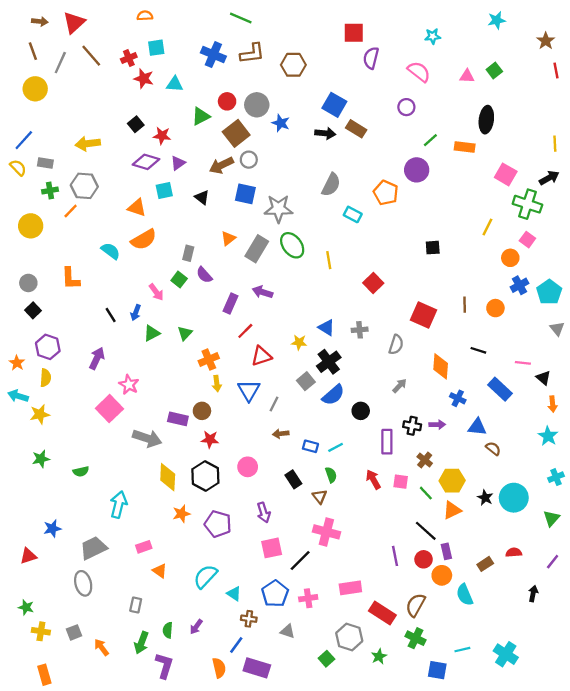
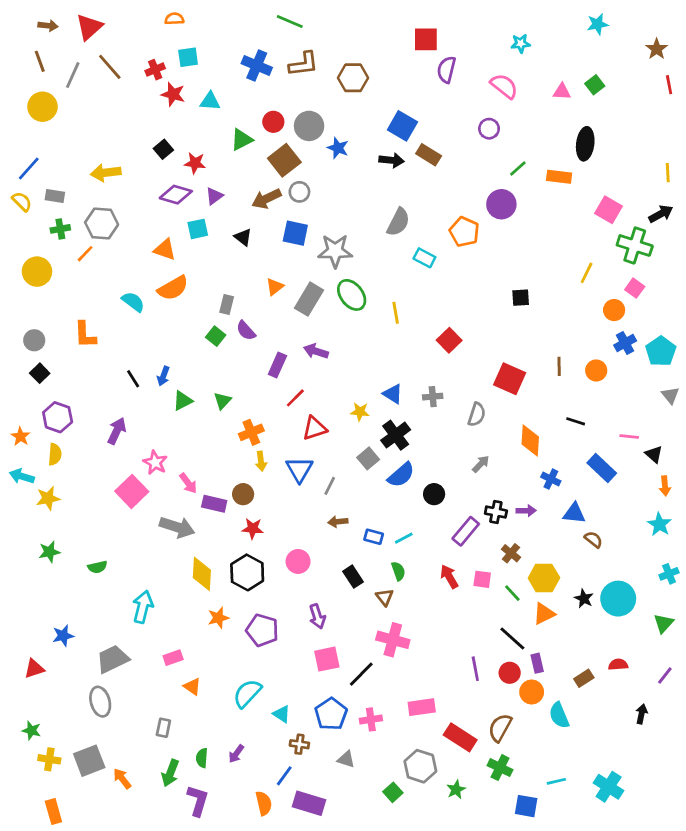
pink arrow: (156, 292) -> (188, 483), moved
purple rectangle: (387, 442) -> (466, 531), turned 40
gray square: (74, 632) -> (89, 761), size x1.6

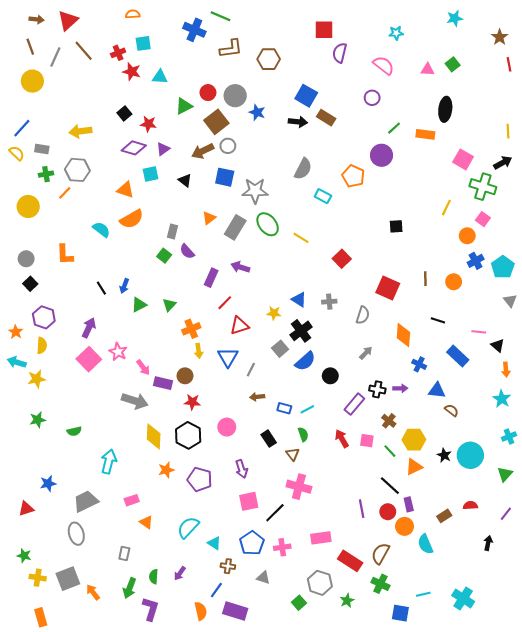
blue cross: (257, 65) -> (194, 30), moved
yellow line: (396, 313) -> (301, 238), turned -49
pink square: (132, 491) -> (89, 359), moved

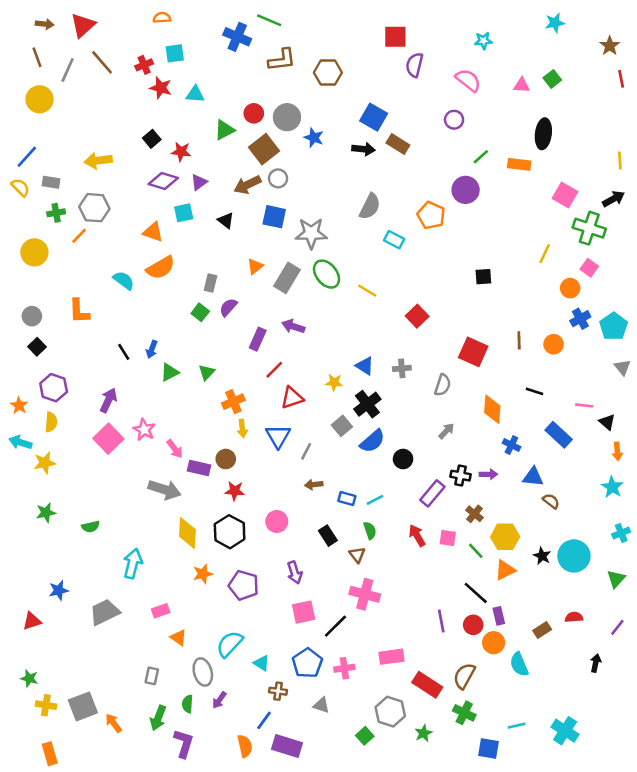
purple semicircle: (187, 251) -> (228, 307), turned 84
gray ellipse: (76, 534) -> (203, 672), moved

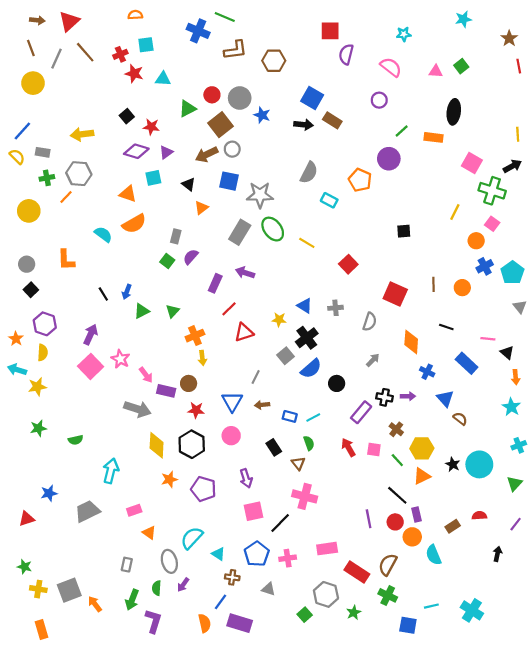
orange triangle: (255, 266) -> (201, 208), moved
blue triangle: (278, 436) -> (232, 402), moved
blue triangle: (533, 477) -> (445, 398), turned 42

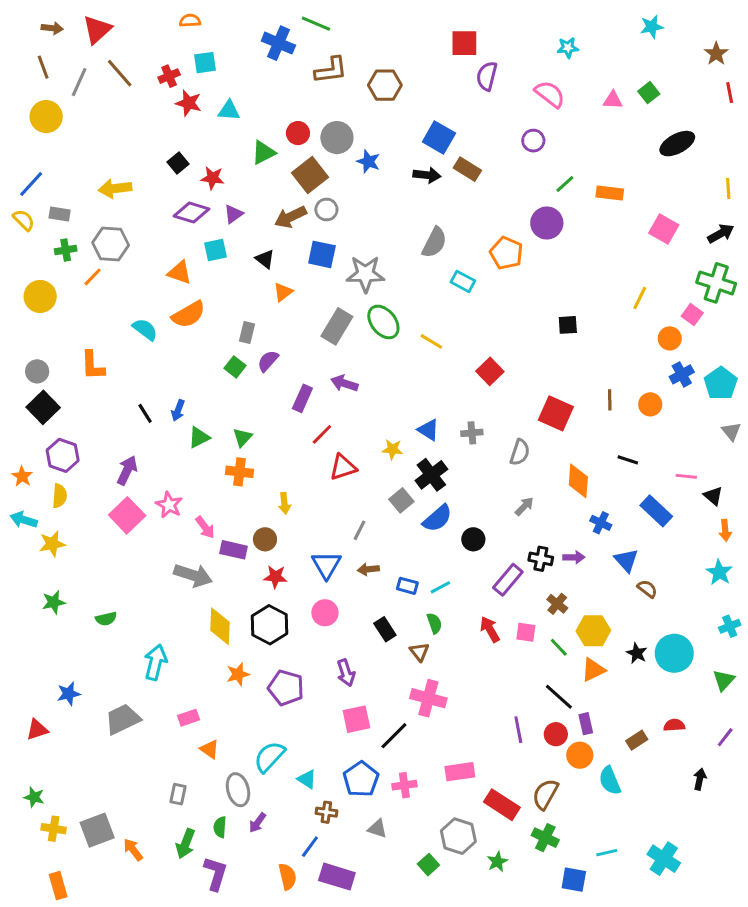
black ellipse: (454, 112) -> (677, 144), moved, turned 55
green cross: (492, 191) -> (716, 283), moved
black square: (31, 290) -> (43, 407), size x1.5
orange cross: (195, 336) -> (240, 472), moved, turned 30

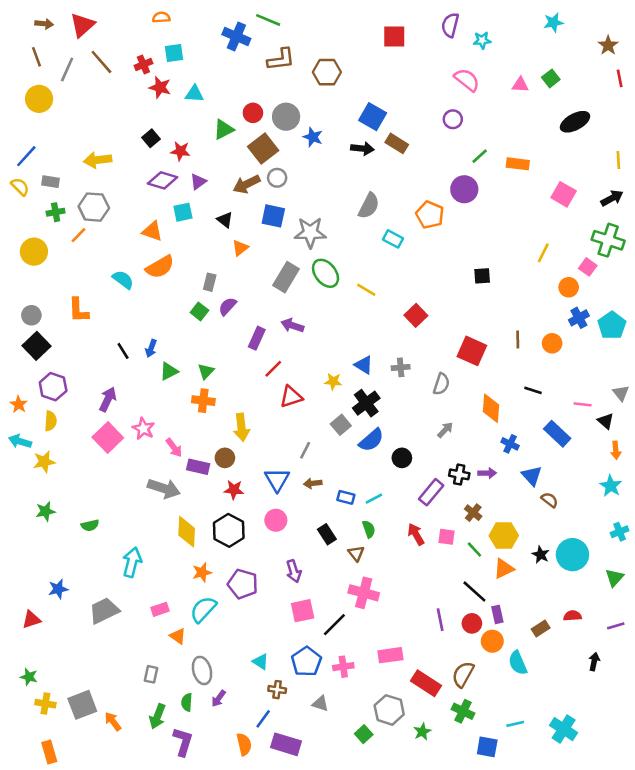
purple semicircle: (487, 76) -> (450, 25), moved
gray triangle: (731, 431) -> (621, 393), moved
yellow arrow: (284, 503) -> (241, 427), size x1.5
purple line: (725, 737) -> (616, 626), turned 36
cyan semicircle: (269, 757) -> (203, 609), moved

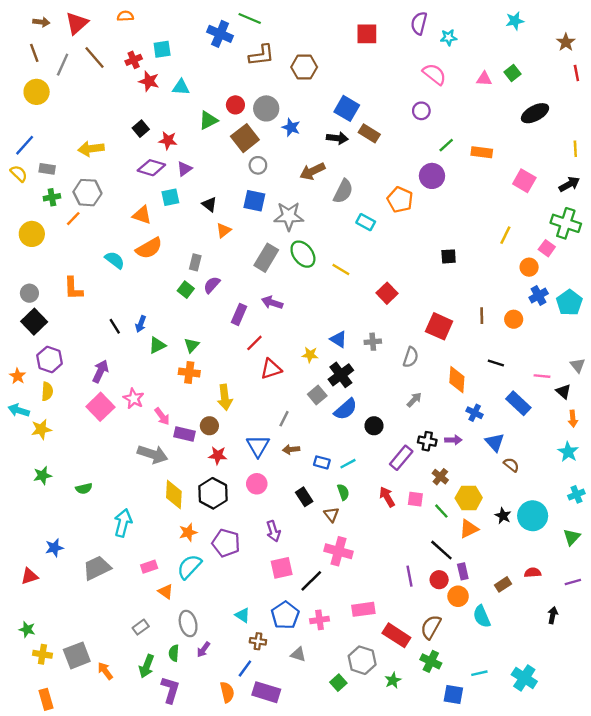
orange semicircle: (161, 17) -> (125, 16), moved
brown arrow: (247, 184) -> (312, 171), moved
gray rectangle: (151, 674) -> (141, 627), turned 42

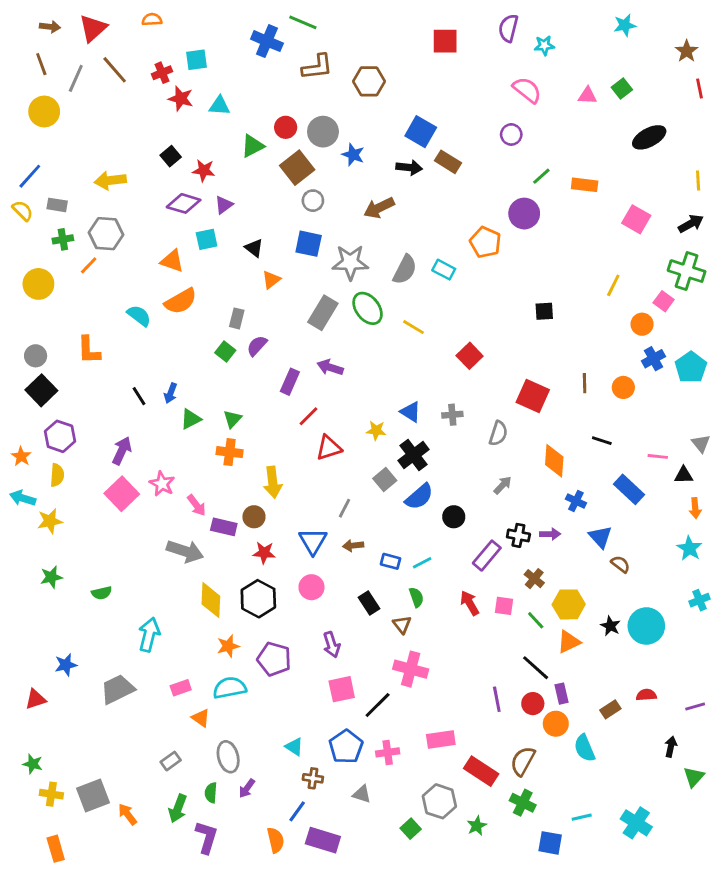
gray semicircle: (343, 191) -> (405, 270), moved
black triangle: (563, 391) -> (684, 475), turned -42
green triangle: (572, 537) -> (694, 777), moved
cyan semicircle: (189, 567) -> (230, 688), turned 36

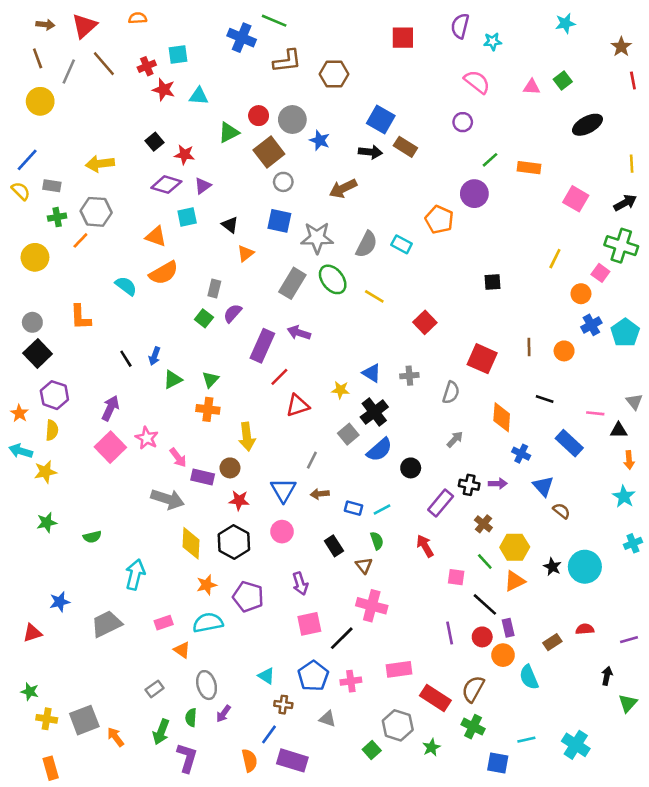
purple rectangle: (290, 382) -> (262, 346), size x1.4
pink square: (504, 606) -> (456, 577), moved

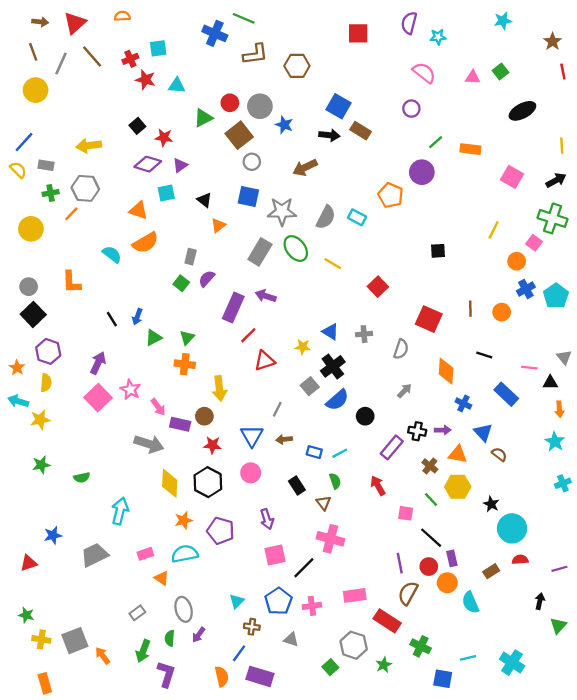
cyan circle: (585, 567) -> (512, 528), moved
orange triangle: (515, 581) -> (458, 454), moved, turned 36
cyan triangle: (266, 676) -> (237, 601), turned 42
brown semicircle: (473, 689) -> (408, 593), moved

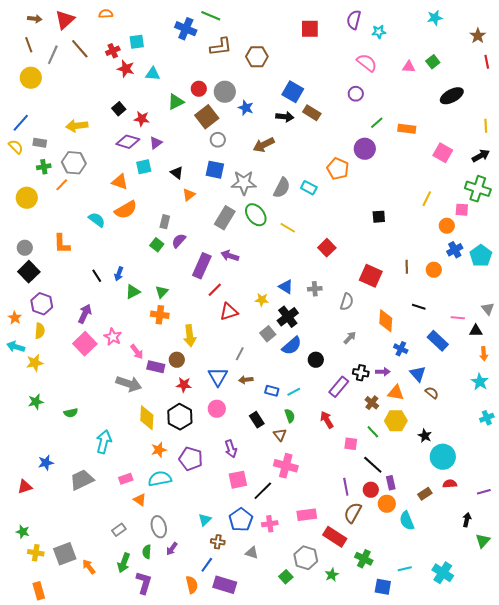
pink square: (534, 243) -> (462, 210), turned -32

